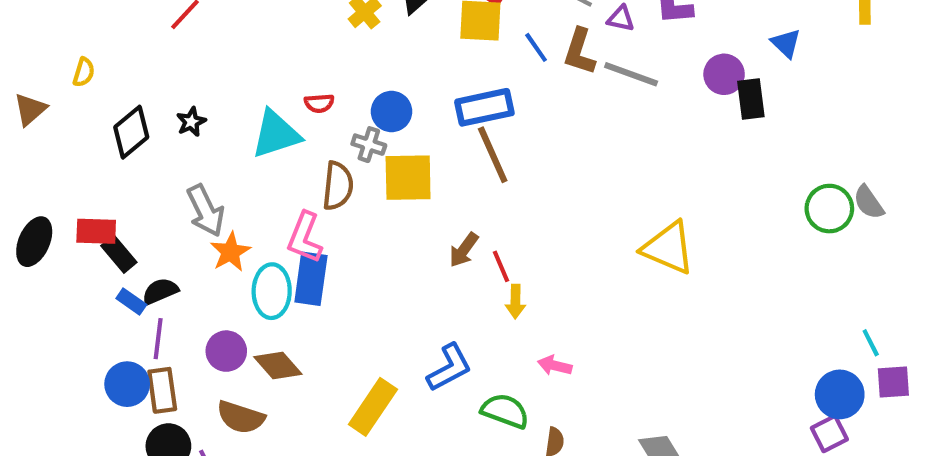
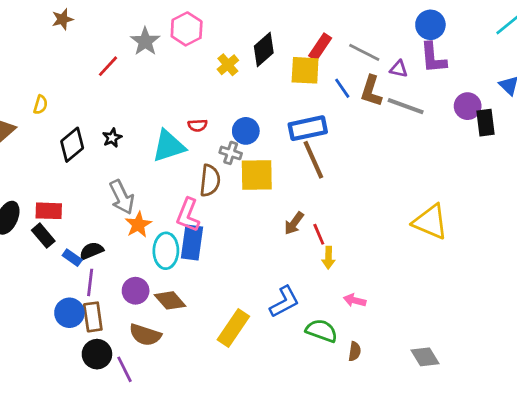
black rectangle: (119, 254) -> (43, 236), moved

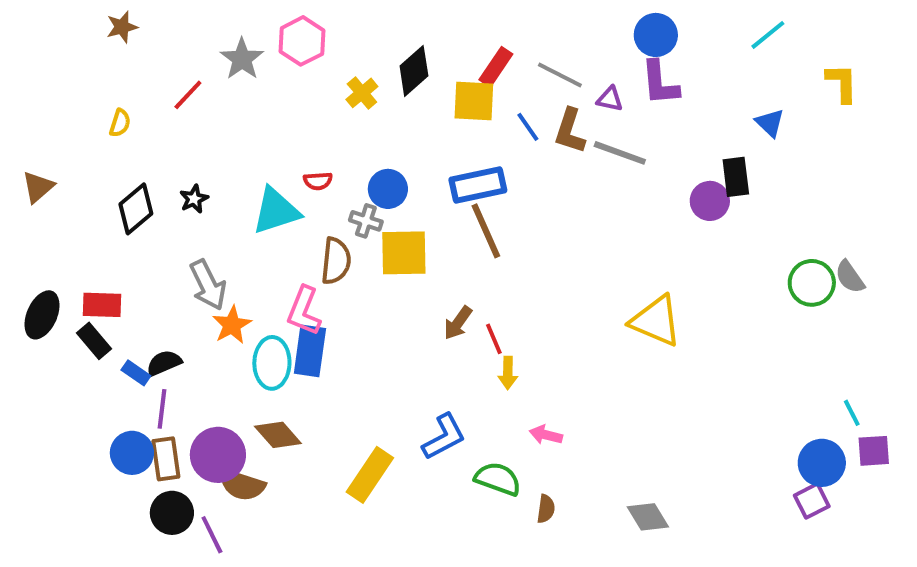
yellow semicircle: (40, 105) -> (120, 123), moved
purple circle: (468, 106) -> (710, 201), moved
purple circle: (136, 291) -> (218, 455), moved, size x1.4

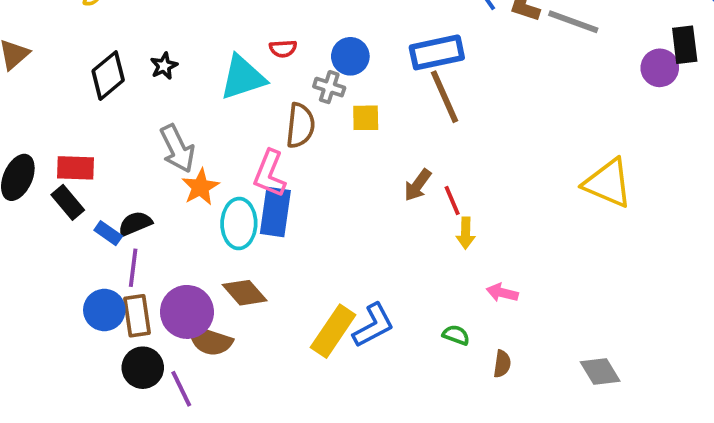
yellow square: (404, 253) -> (366, 118), size x0.6
blue L-shape: (444, 437) -> (373, 325), moved
green semicircle: (498, 479) -> (456, 335), size x0.6

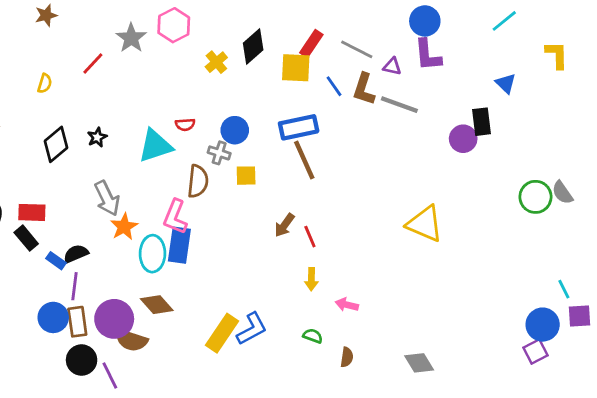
yellow arrow: (466, 233) -> (311, 279), moved

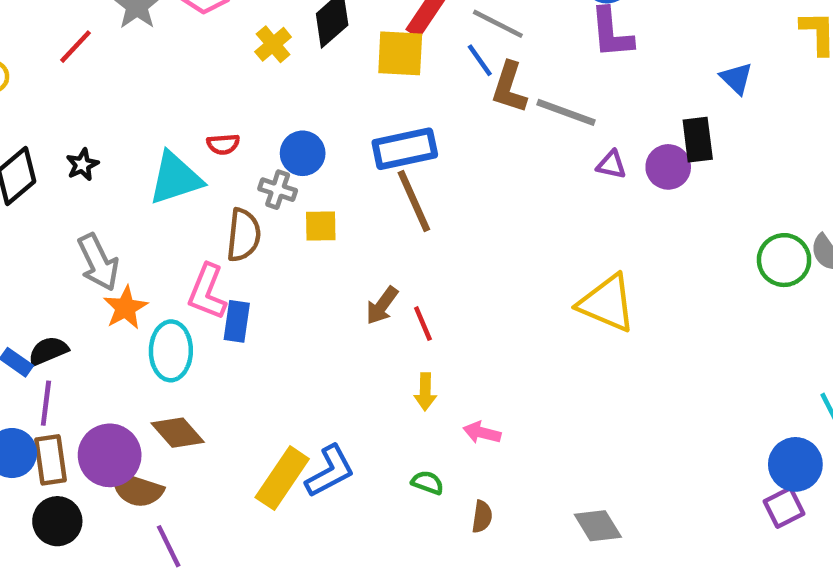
purple triangle: (392, 66) -> (611, 165), moved
blue line: (334, 86) -> (480, 60), moved
blue rectangle: (179, 245) -> (237, 321), moved, size x0.7
purple line: (110, 376) -> (169, 546), moved

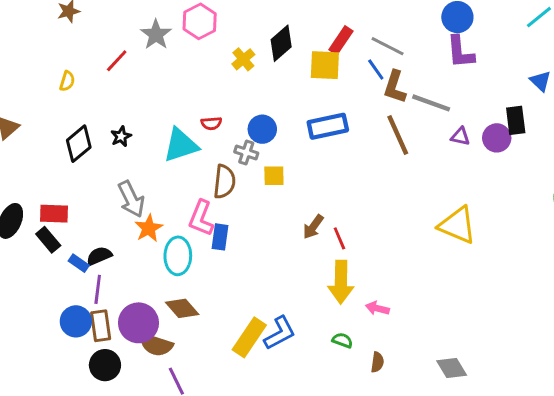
brown line: (414, 201) -> (398, 135), moved
yellow arrow: (425, 392) -> (341, 282), size x1.8

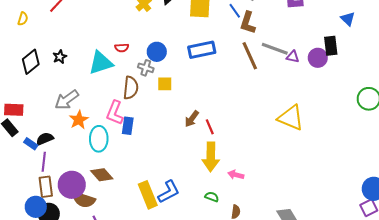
gray line: (431, 103) -> (275, 49), moved
gray arrow: (131, 199) -> (67, 100), turned 80
blue circle: (76, 321) -> (36, 207), moved
yellow rectangle: (249, 337) -> (148, 195), turned -56

